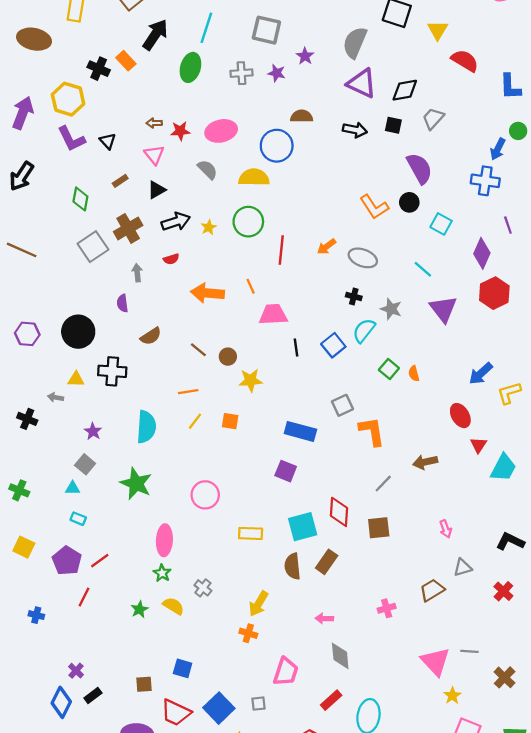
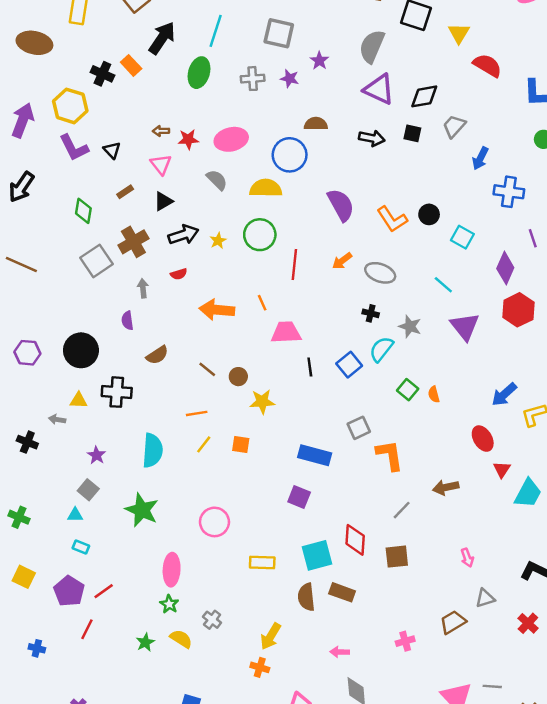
blue arrow: (498, 149) -> (480, 158), moved
purple semicircle: (420, 168) -> (341, 205), moved
brown rectangle: (327, 562) -> (342, 592), turned 75

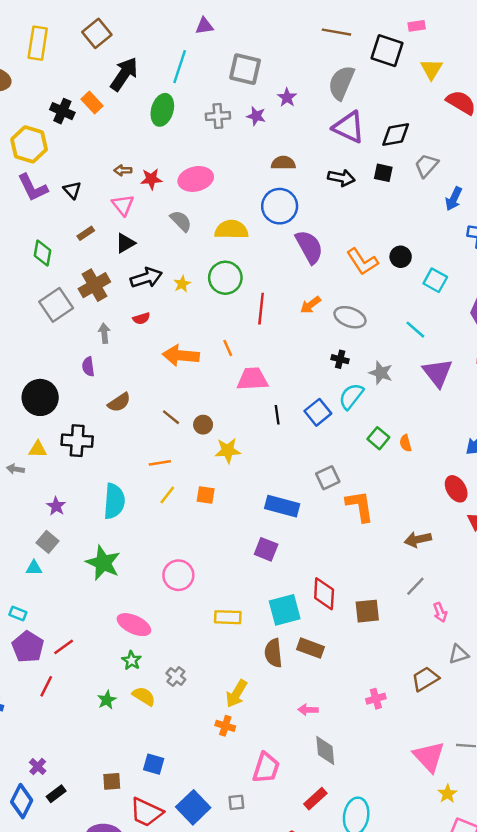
blue circle: (290, 155) -> (280, 206), moved
gray line: (402, 510) -> (415, 586), moved
cyan rectangle: (81, 547) -> (18, 613), moved
pink ellipse: (172, 570) -> (134, 625), turned -68

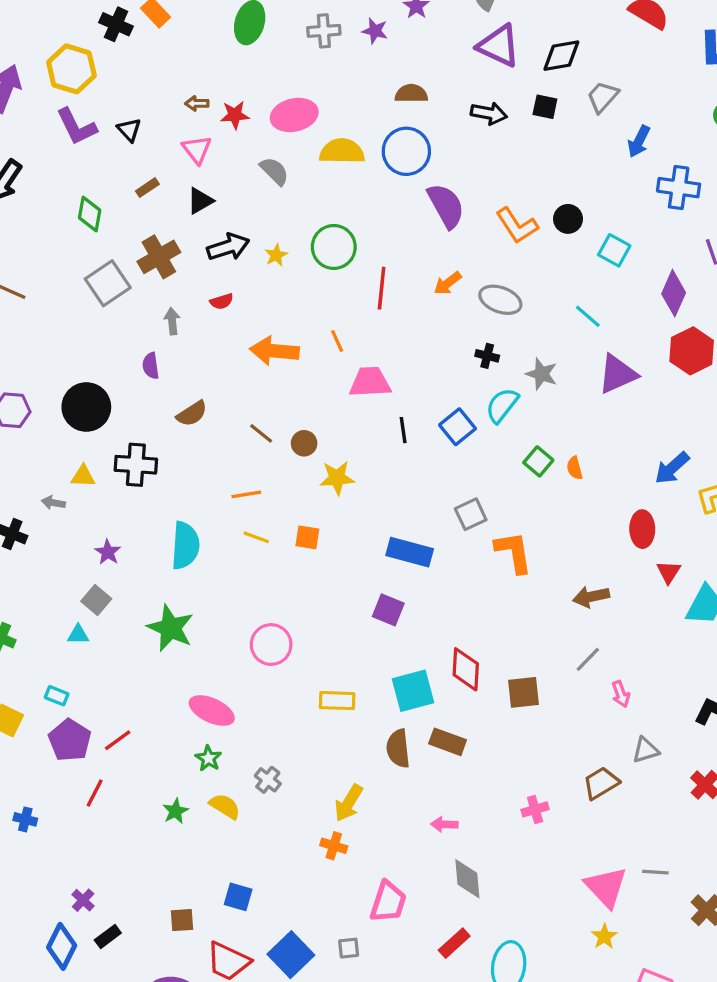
yellow semicircle: (231, 230) -> (342, 151), moved
purple triangle: (438, 373) -> (618, 374), turned 44
red ellipse: (456, 489) -> (642, 529), turned 30
yellow line: (167, 495) -> (256, 537), turned 72
yellow star: (447, 794) -> (604, 937), moved

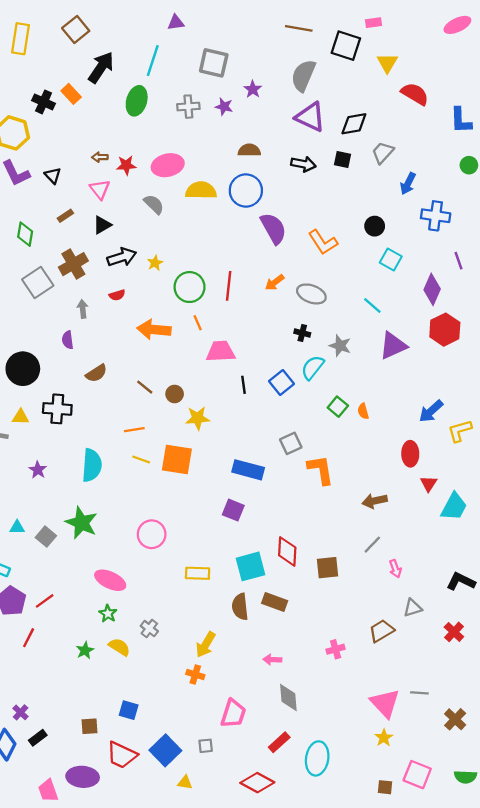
black circle: (568, 219) -> (375, 226), moved
green circle: (334, 247) -> (190, 287), moved
orange square: (307, 537) -> (177, 460), size x1.8
gray square: (96, 600) -> (46, 537), moved

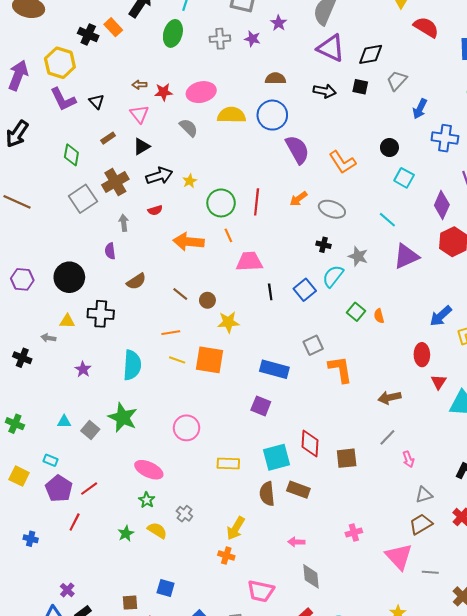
brown trapezoid: (382, 631) -> (421, 524), moved
pink triangle: (385, 703) -> (399, 557), moved
pink trapezoid: (233, 714) -> (261, 591), turned 84

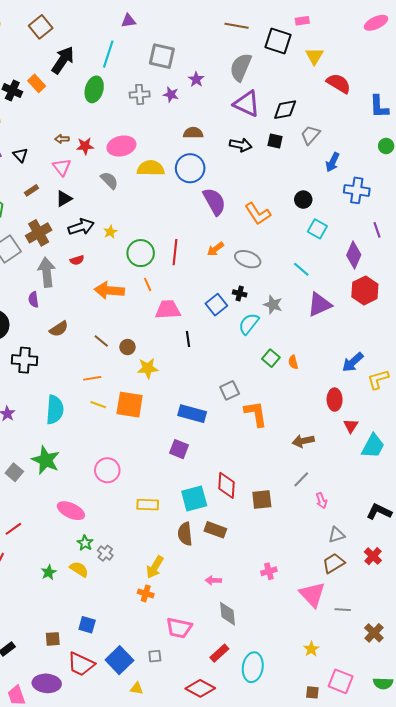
gray arrow: (124, 223) -> (47, 272), size x1.8
blue square: (305, 290) -> (216, 305), moved
green star: (147, 500) -> (85, 543), moved

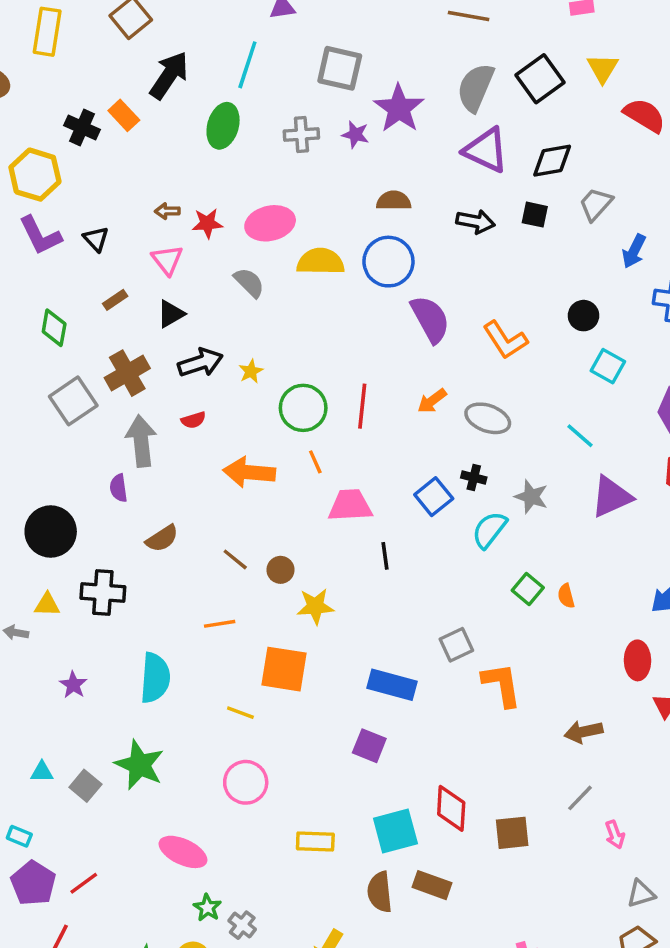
black square: (278, 41) -> (540, 79), moved, turned 36
purple star: (196, 79) -> (399, 108), size x1.8
yellow line: (98, 405) -> (240, 713), moved

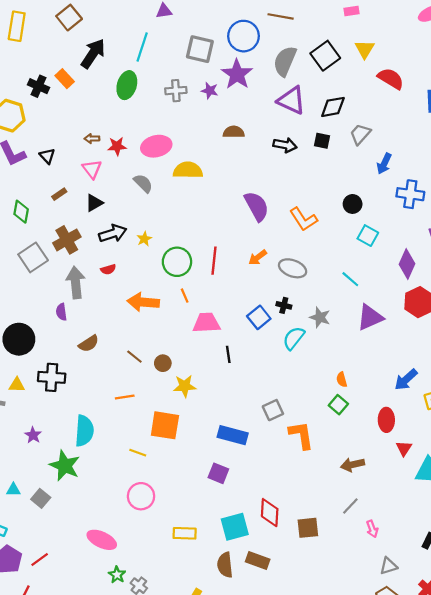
blue circle: (388, 262) -> (244, 36), moved
green square: (528, 589) -> (338, 405), moved
green star: (139, 765) -> (65, 466), moved

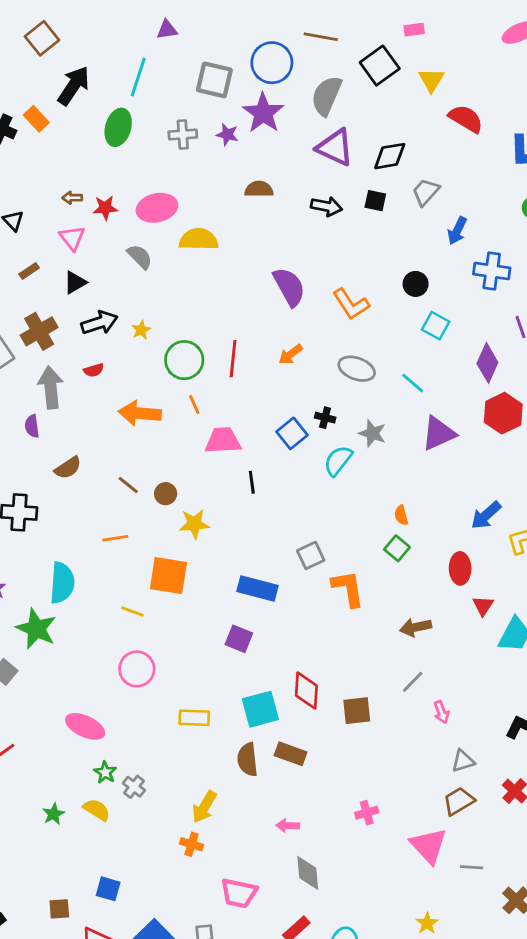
black square: (325, 56) -> (380, 66), moved
gray ellipse: (293, 268) -> (357, 369), moved

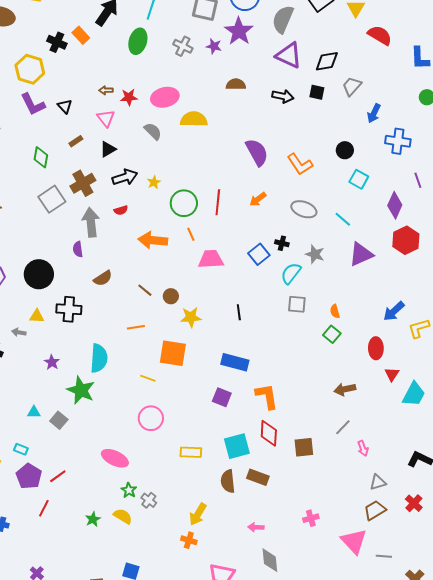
gray cross: (183, 135) -> (183, 46), turned 30
black line: (252, 482) -> (239, 312), moved
gray square: (311, 555) -> (297, 304), moved, turned 30
orange L-shape: (348, 589) -> (267, 396), moved

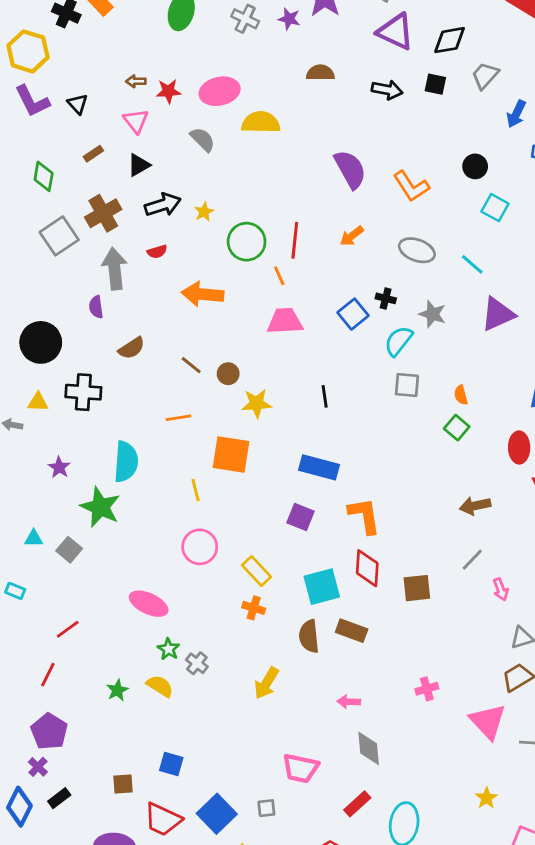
orange line: (191, 234) -> (279, 276), moved
yellow line: (148, 378) -> (195, 490), turned 56
yellow rectangle: (191, 452) -> (256, 571), moved, turned 45
purple pentagon: (29, 476) -> (49, 731), moved
orange cross: (189, 540) -> (254, 608), moved

